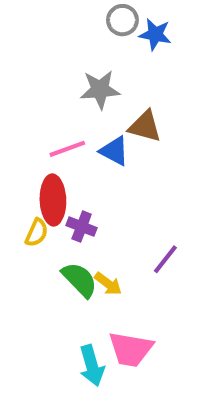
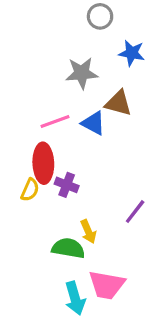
blue star: (155, 34) -> (132, 53), moved
green semicircle: (80, 280) -> (68, 248), moved, turned -36
yellow arrow: (108, 284) -> (88, 232), turned 30

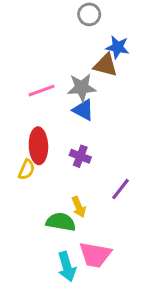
gray star: (82, 73) -> (82, 88), moved
brown triangle: (118, 103) -> (106, 65), moved
pink line: (55, 121) -> (41, 91), moved
purple cross: (67, 185) -> (80, 156), moved

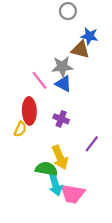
pink line: (41, 91) -> (40, 80), moved, turned 72
yellow arrow: (79, 207) -> (60, 157), size x1.5
cyan arrow: (67, 267) -> (55, 185), moved

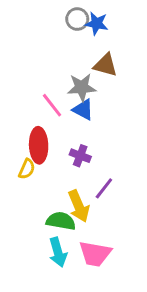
gray circle: (68, 11) -> (77, 19), moved
blue star: (89, 36) -> (97, 23), moved
purple line: (92, 144) -> (104, 188), moved
cyan arrow: (55, 185) -> (58, 252), moved

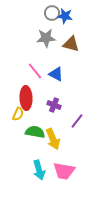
gray star: (82, 87) -> (46, 38), moved
purple line: (104, 188) -> (77, 121), moved
green semicircle: (61, 221) -> (35, 132), moved

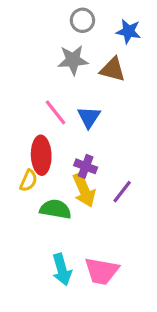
blue star: (65, 16) -> (128, 31), moved
blue triangle: (56, 74) -> (89, 117), turned 35
yellow arrow: (53, 139) -> (84, 190), moved

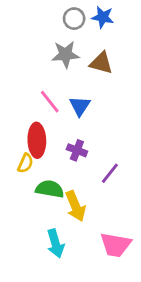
blue star: (128, 31) -> (103, 17), moved
yellow arrow: (84, 190) -> (76, 206), moved
pink trapezoid: (102, 271) -> (116, 245), moved

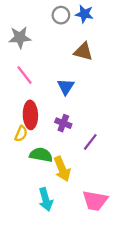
gray star: (65, 54) -> (20, 37), moved
pink line: (50, 102) -> (25, 75), moved

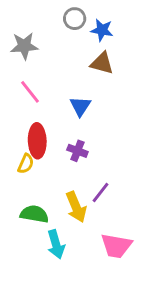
blue star: (84, 14) -> (102, 30), moved
purple line: (90, 142) -> (100, 193), moved
green semicircle: (41, 155) -> (34, 214), moved

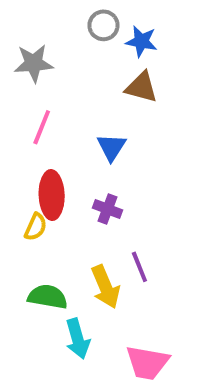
pink line: (30, 92) -> (42, 127), turned 60
purple line: (100, 193) -> (139, 267), turned -60
pink trapezoid: (116, 246) -> (147, 363), moved

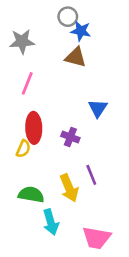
blue star: (141, 41) -> (81, 31), moved
brown triangle: (141, 87) -> (76, 57), moved
blue triangle: (111, 147) -> (98, 108), moved

